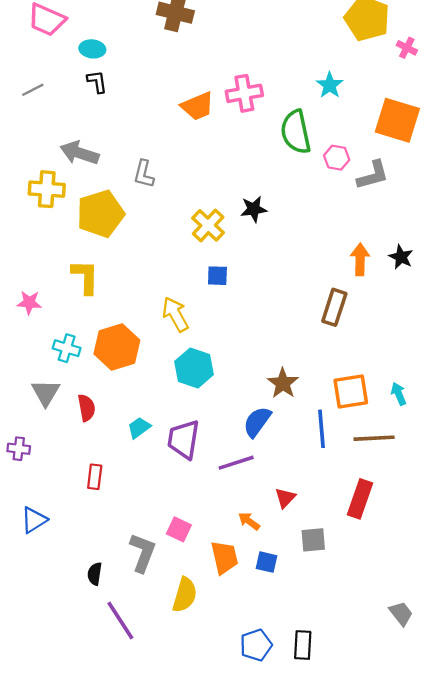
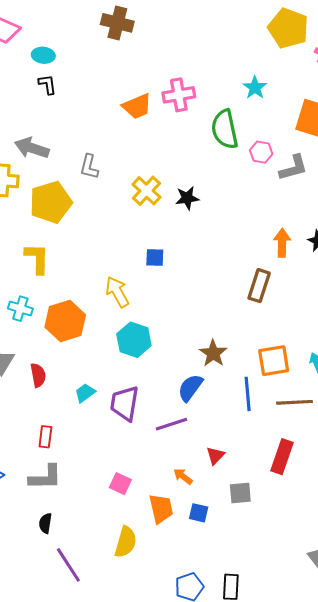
yellow cross: (208, 225) -> (146, 191), moved
cyan cross: (67, 348) -> (20, 309), moved
gray L-shape: (143, 553) -> (45, 477), moved, turned 68

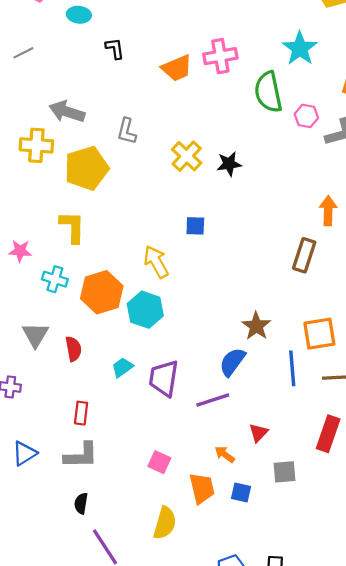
black L-shape: (47, 84) -> (115, 48), moved
cyan star: (255, 88) -> (300, 48), size x1.4
cyan hexagon: (134, 340) -> (145, 310), moved

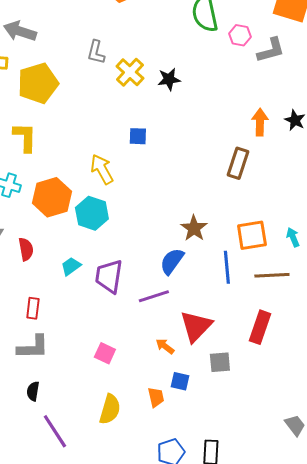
gray L-shape: (127, 131) -> (96, 52), moved
red triangle: (258, 433) -> (196, 326), size x1.8
orange trapezoid: (202, 488) -> (156, 397), moved, size x0.7

